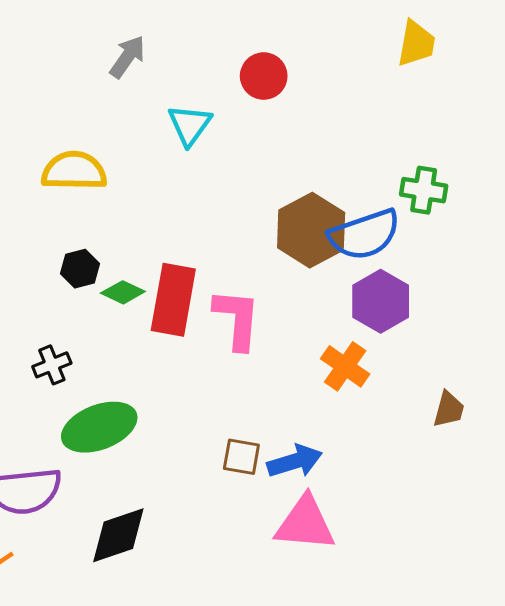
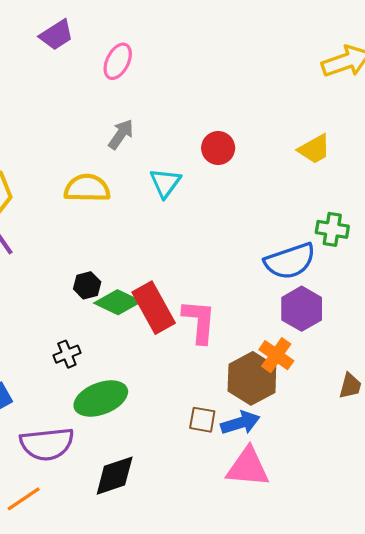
yellow trapezoid: (416, 43) -> (314, 149), moved, turned 51
yellow semicircle: (74, 171) -> (87, 188), moved
brown hexagon: (311, 230) -> (252, 378), moved
green diamond: (123, 292) -> (118, 302), size x1.5
red rectangle: (173, 300) -> (154, 308), turned -39

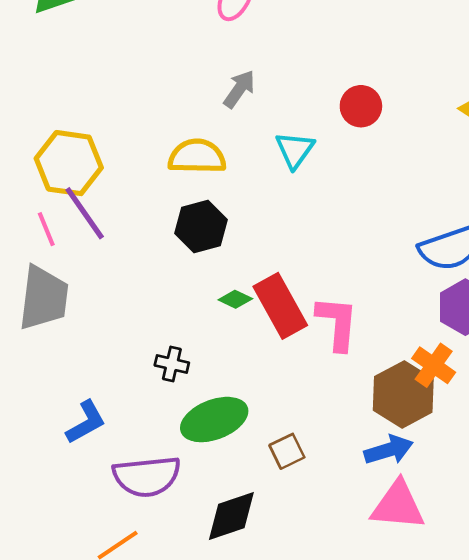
black hexagon: (87, 285) -> (201, 227), moved, size x1.5
green diamond: (118, 302) -> (235, 299), size x0.6
black cross: (67, 354) -> (172, 364), turned 35
brown square: (202, 420) -> (287, 451), moved, turned -36

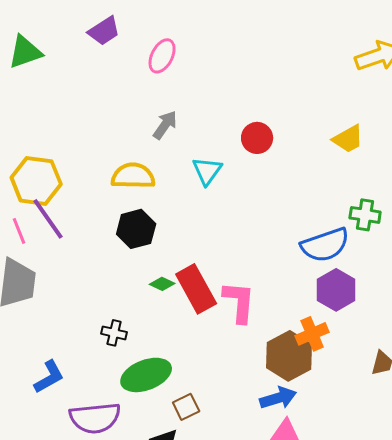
orange cross: (434, 365) -> (312, 334), turned 32
brown square: (287, 451) -> (186, 407), moved

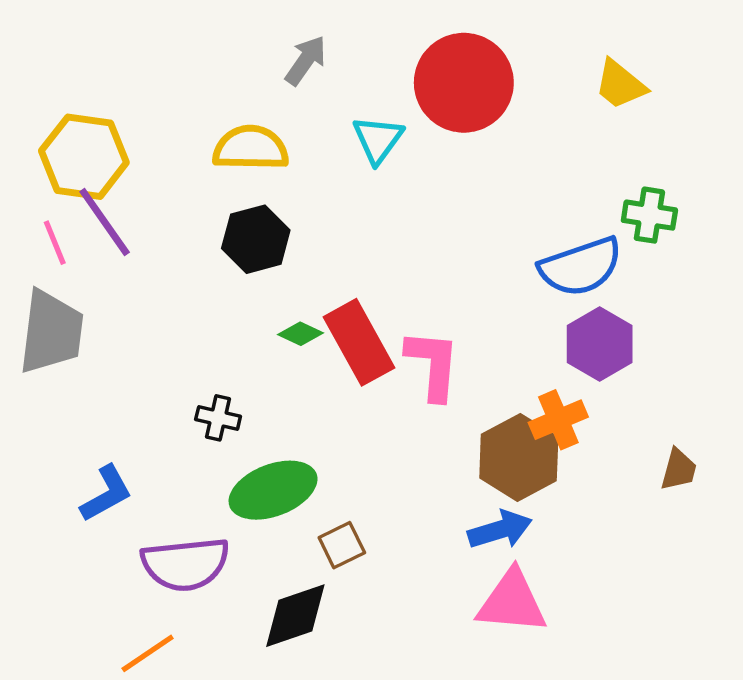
red circle: (257, 138) -> (464, 83), size x1.8
yellow trapezoid: (348, 139) -> (620, 84), turned 68

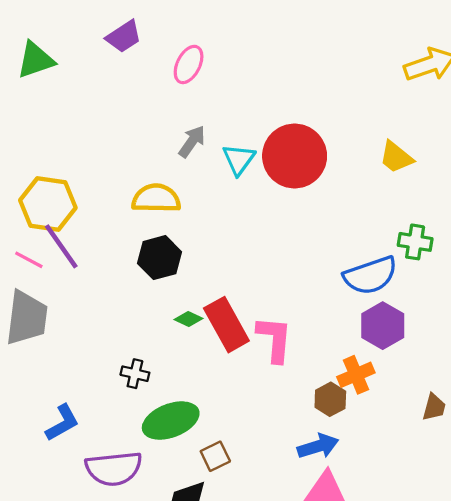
cyan triangle: (378, 139) -> (239, 159), moved
pink line: (55, 243) -> (29, 260), turned -40
brown hexagon: (519, 457) -> (330, 399), size x0.6

